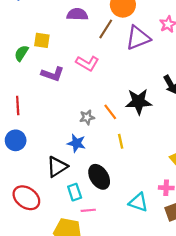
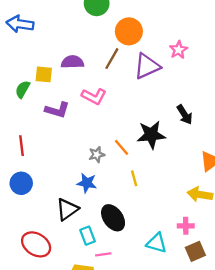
purple semicircle: (77, 14) -> (72, 62), moved

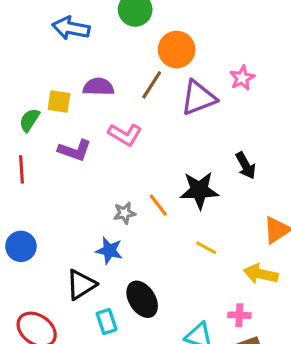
blue arrow: (20, 24) -> (71, 28), moved
red line: (22, 146) -> (22, 169), moved
yellow line: (134, 178) -> (206, 248), moved, turned -49

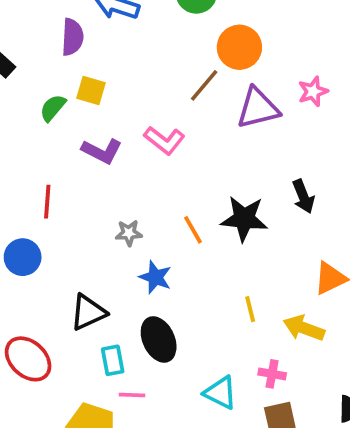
purple semicircle: (98, 87) -> (72, 37), moved, turned 84
red line: (22, 169) -> (47, 202), moved
gray star: (125, 213) -> (129, 233), moved
yellow line: (206, 248) -> (250, 309), moved, turned 40
blue star: (109, 251) -> (155, 277), moved

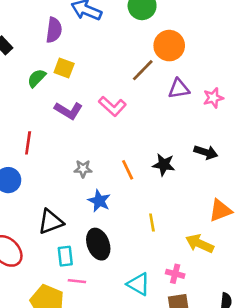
pink star: (313, 91) -> (213, 98), moved
purple triangle: (258, 108) -> (179, 89), size x0.7
black arrow: (303, 196) -> (206, 152), turned -55
black star: (244, 219) -> (164, 165), size x0.7
yellow line: (250, 309) -> (152, 223), moved

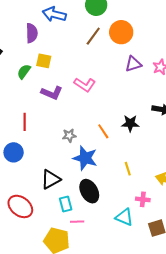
brown line: (143, 70) -> (93, 36), moved
blue star: (99, 201) -> (85, 158), size x1.4
pink cross: (175, 274) -> (143, 199), moved

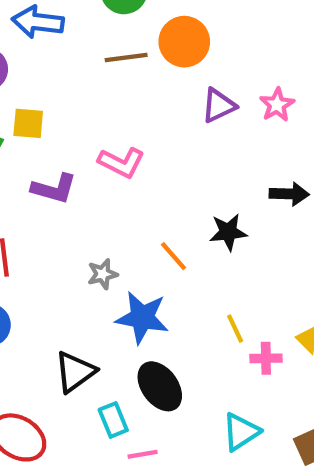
brown line: (93, 36) -> (126, 58), turned 54
pink cross: (143, 199) -> (266, 358), moved
cyan triangle: (124, 217) -> (241, 432), turned -48

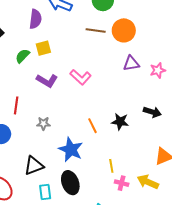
yellow square: (28, 123) -> (43, 48), turned -35
gray star: (103, 274) -> (43, 123), moved

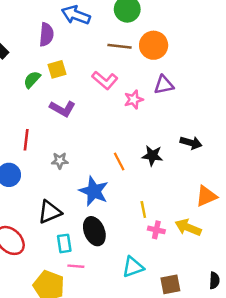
pink star: (158, 70) -> (134, 100), moved
pink L-shape: (81, 77) -> (105, 80), moved

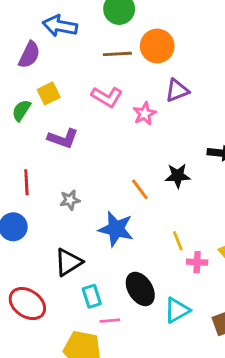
purple semicircle: (46, 35) -> (29, 55), turned 30
black ellipse: (94, 231) -> (140, 289), moved

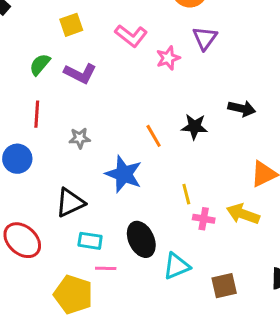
purple triangle: (177, 90) -> (205, 38), turned -40
green semicircle: (21, 110) -> (40, 65), moved
cyan rectangle: (92, 296) -> (90, 241), turned -70

